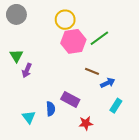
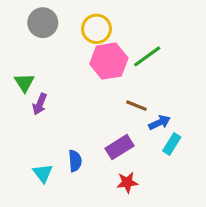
gray circle: (16, 14) -> (43, 23), moved
purple rectangle: (70, 99) -> (120, 147), moved, turned -60
cyan rectangle: (116, 106) -> (172, 144), moved

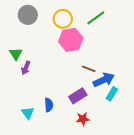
green line: (147, 56) -> (96, 18), moved
blue arrow: (159, 122) -> (104, 80), size x1.5

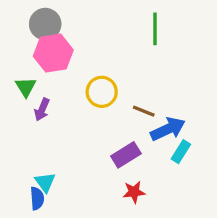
green line: (96, 18) -> (155, 29), turned -54
yellow circle: (63, 19) -> (102, 92), moved
pink hexagon: (71, 40) -> (53, 53), moved
blue semicircle: (49, 105) -> (37, 198), moved

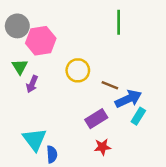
gray circle: (45, 24) -> (17, 26), moved
cyan triangle: (45, 182) -> (35, 140), size x1.5
blue semicircle: (37, 198) -> (52, 154), moved

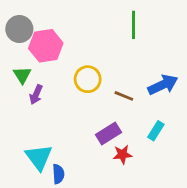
blue arrow: (128, 99) -> (163, 85), moved
red star: (102, 147) -> (122, 154), moved

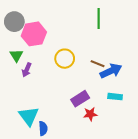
blue arrow: (163, 85) -> (111, 71), moved
brown line: (124, 96) -> (98, 64), moved
cyan rectangle: (156, 131) -> (115, 97), turned 64

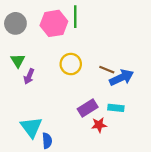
green line: (99, 19) -> (75, 17), moved
pink hexagon: (34, 34) -> (54, 23), moved
cyan rectangle: (115, 97) -> (116, 108), moved

